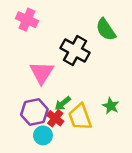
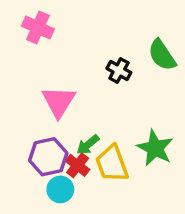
green semicircle: (106, 30) -> (162, 55), moved
black cross: (75, 50) -> (119, 71), moved, size x0.6
green star: (111, 106) -> (155, 148), size x1.5

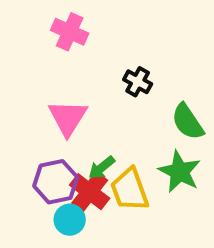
pink cross: (38, 28) -> (70, 32), moved
green semicircle: (162, 55) -> (188, 122), moved
red cross: (78, 165) -> (90, 192), size x1.4

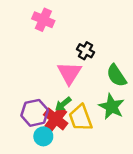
pink triangle: (68, 118) -> (69, 73), moved

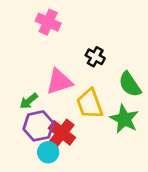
pink triangle: (69, 73) -> (59, 82), moved, turned 40
green arrow: (63, 104) -> (29, 101), moved
yellow trapezoid: (81, 118) -> (90, 104), moved

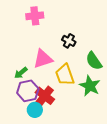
pink cross: (48, 22) -> (35, 16), turned -30

